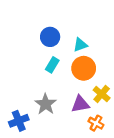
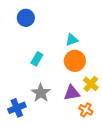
blue circle: (50, 37) -> (26, 18), moved
cyan rectangle: (52, 65) -> (37, 59), moved

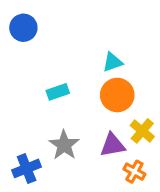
blue circle: (26, 18) -> (23, 28), moved
cyan rectangle: (37, 59) -> (58, 92), turned 40

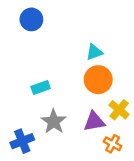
blue circle: (23, 28) -> (31, 19), moved
cyan rectangle: (58, 92) -> (41, 87), moved

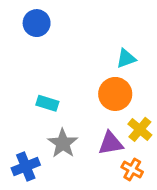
cyan triangle: (94, 52) -> (126, 59), moved
cyan rectangle: (41, 87) -> (47, 103), turned 36

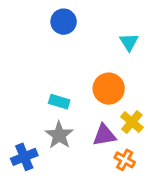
blue circle: (37, 23) -> (64, 22), moved
cyan triangle: (126, 59) -> (129, 42), moved, turned -42
cyan rectangle: (47, 103) -> (59, 102), moved

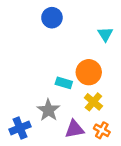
cyan rectangle: (59, 102) -> (64, 83), moved
yellow cross: (132, 122) -> (93, 102), moved
purple triangle: (104, 135) -> (75, 129), moved

